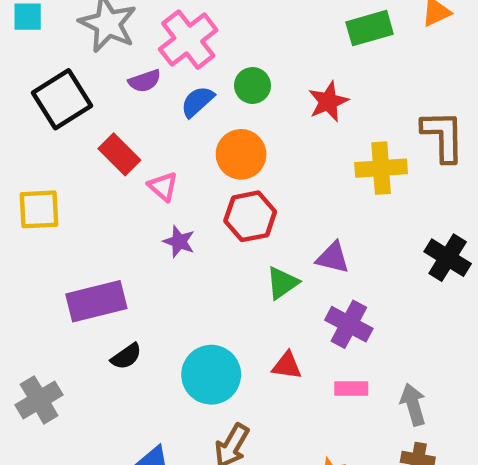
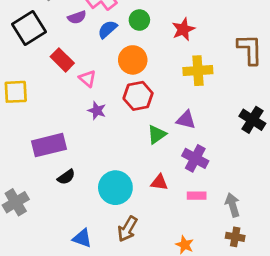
yellow cross: (381, 168) -> (198, 71), moved

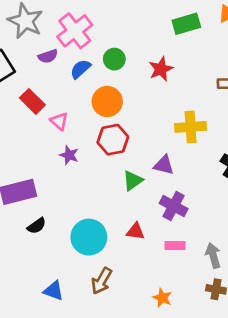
yellow cross: (198, 71) -> (191, 127), moved

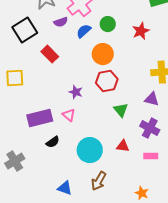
pink triangle: (59, 121) -> (69, 115), moved
purple triangle: (164, 165) -> (152, 99), moved
green triangle: (133, 181) -> (121, 110), turned -35

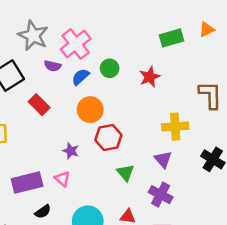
purple semicircle: (61, 22) -> (53, 66), turned 32
orange circle: (103, 54) -> (90, 110), moved
purple triangle: (152, 99) -> (163, 159), turned 35

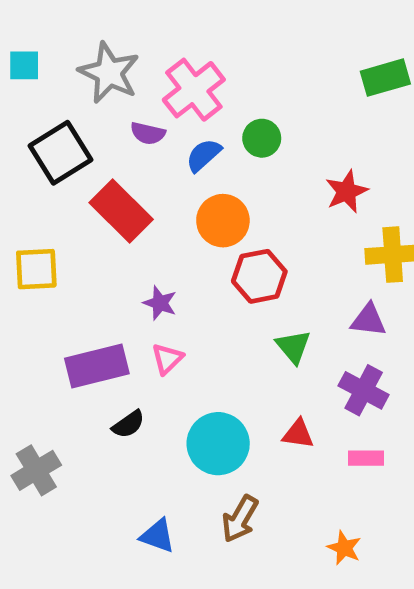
red star: (150, 77) -> (347, 192), moved
red rectangle: (39, 105) -> (121, 211), size x1.4
purple star: (71, 151) -> (160, 303), moved
purple triangle: (163, 159) -> (368, 320), turned -42
pink triangle: (62, 179) -> (167, 359), turned 35

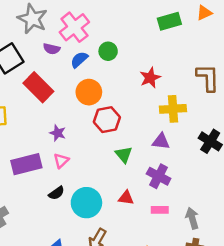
black semicircle: (128, 424) -> (56, 193), moved

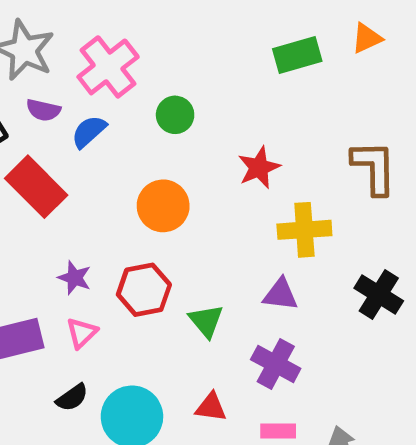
purple semicircle: (52, 49) -> (43, 110), moved
blue semicircle: (79, 60) -> (89, 132), moved
orange circle: (89, 92) -> (163, 206), moved
red hexagon: (107, 120) -> (144, 290), moved

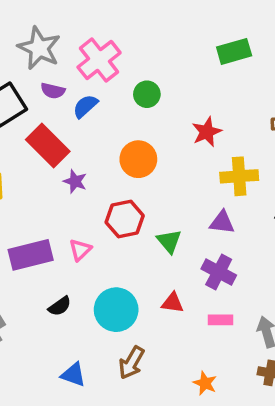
purple star: (74, 278) -> (75, 181), moved
black semicircle: (72, 398) -> (60, 306), moved

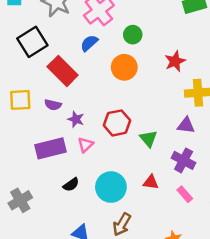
purple semicircle: (53, 91) -> (53, 105), moved
orange circle: (138, 159) -> (124, 67), moved
purple star: (75, 181) -> (76, 119), moved
pink rectangle: (220, 320) -> (185, 194), turned 49

